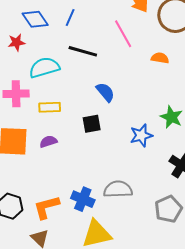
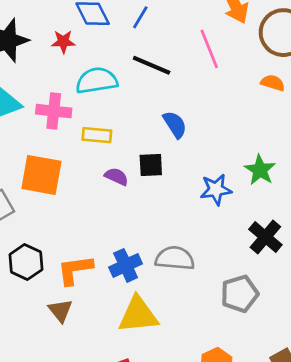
orange semicircle: (160, 58) -> (273, 83), moved
purple semicircle: (48, 142) -> (116, 177), moved, turned 36
blue cross: (83, 199) -> (126, 265), turned 35

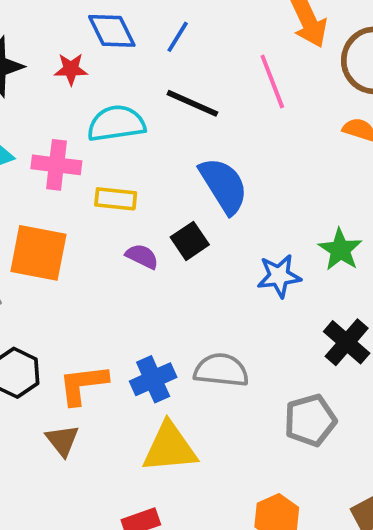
blue semicircle: (175, 125) -> (224, 185), size x1.5
black square: (151, 165) -> (190, 241), turned -32

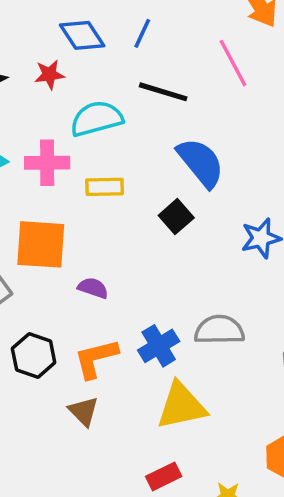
purple semicircle: (142, 256) -> (93, 288), moved

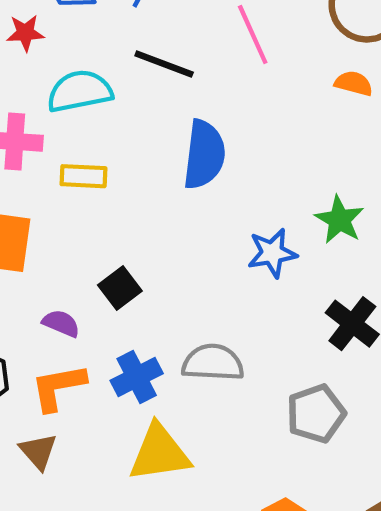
blue semicircle: (201, 163) -> (204, 155), turned 42
black square: (176, 217) -> (120, 288), moved
purple semicircle: (93, 288) -> (61, 323), moved

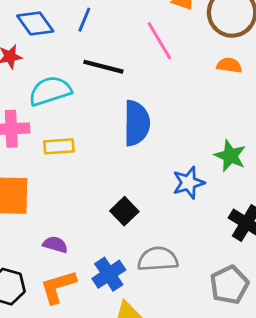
black square: (120, 288) -> (124, 211), moved

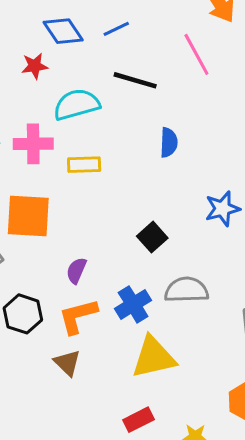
blue line: (84, 20) -> (116, 29), turned 40
blue semicircle: (137, 123) -> (169, 142), size x0.6
purple semicircle: (55, 245) -> (76, 271), turned -85

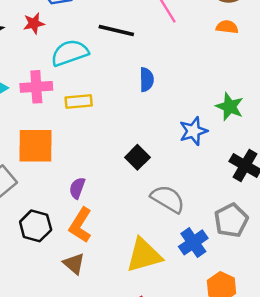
gray semicircle: (186, 290) -> (168, 199), turned 36
blue cross: (133, 304) -> (193, 242), moved
orange L-shape: (78, 316) -> (80, 225), turned -40

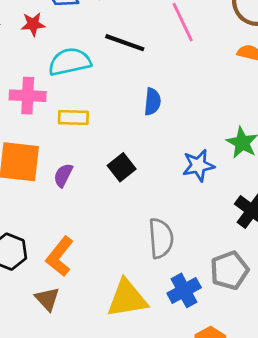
black square: (137, 157) -> (122, 167), moved
purple semicircle: (77, 188) -> (63, 175), moved
gray semicircle: (168, 199) -> (161, 238), turned 48

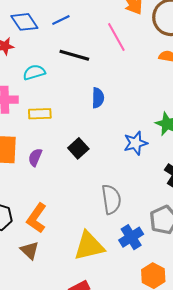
cyan semicircle: (70, 62) -> (34, 72), size x0.7

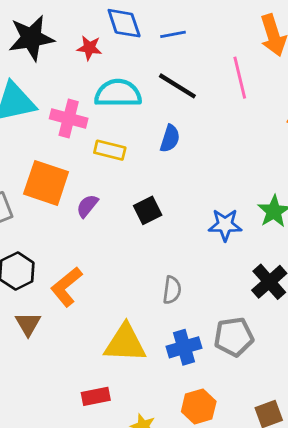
cyan semicircle: (34, 72) -> (118, 93), size x1.5
blue semicircle: (98, 98) -> (170, 138), moved
gray semicircle: (111, 199) -> (172, 290), size x0.7
brown triangle: (30, 250) -> (28, 324), moved

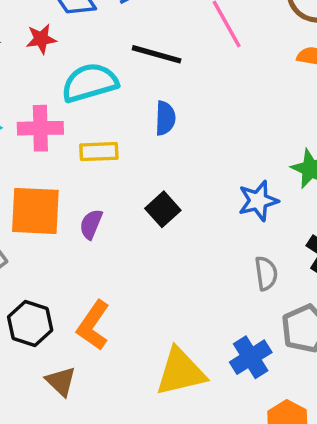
gray semicircle: (172, 290) -> (266, 273), moved

